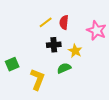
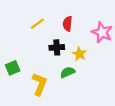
yellow line: (46, 22) -> (37, 24), moved

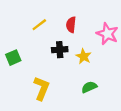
green square: (13, 68) -> (13, 58), moved
green semicircle: (68, 72) -> (89, 87), moved

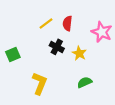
yellow line: (39, 25) -> (46, 23), moved
black cross: (60, 50) -> (57, 47), turned 32

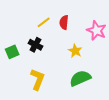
black cross: (57, 47) -> (35, 45), moved
green semicircle: (85, 82) -> (80, 78), size x1.5

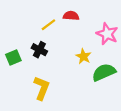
red semicircle: (64, 22) -> (71, 16), moved, turned 88
green semicircle: (80, 78) -> (104, 72), moved

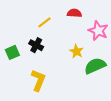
red semicircle: (71, 16) -> (74, 13), moved

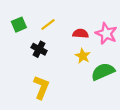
red semicircle: (74, 13) -> (81, 34), moved
green square: (12, 52) -> (19, 25), moved

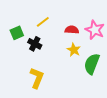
green square: (19, 25) -> (17, 33), moved
green semicircle: (103, 72) -> (92, 64), turned -45

